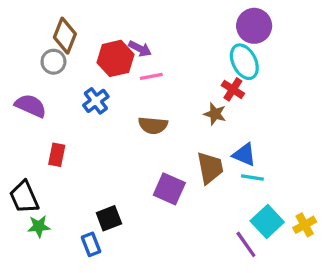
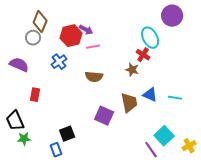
purple circle: (254, 26) -> (172, 16), moved
cyan line: (252, 178) -> (175, 98), moved
yellow cross: (305, 225) -> (189, 146), moved

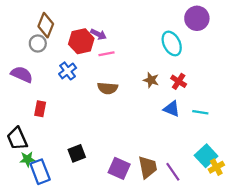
red cross: (143, 55) -> (179, 81), moved
brown trapezoid: (129, 103) -> (148, 167), moved
purple square: (104, 116) -> (119, 168), moved
cyan square: (164, 136) -> (206, 156), moved
blue rectangle: (56, 150) -> (40, 172), moved, size x1.5

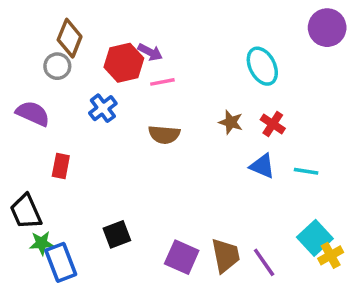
purple circle: (197, 18) -> (327, 28), moved

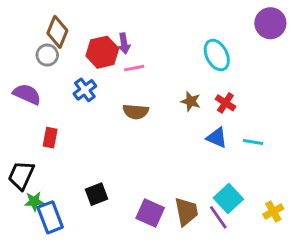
purple arrow: (150, 52) -> (124, 43), turned 54
black trapezoid: (26, 212) -> (21, 175), turned 48
cyan square: (315, 238) -> (228, 198), moved

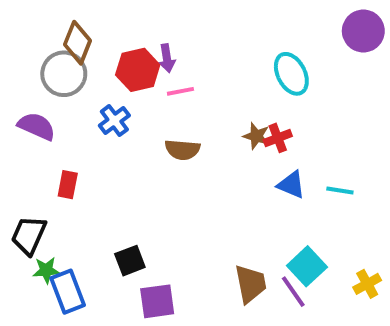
gray circle: (47, 55) -> (64, 74), size x1.5
red cross: (225, 103) -> (278, 138), moved, turned 36
purple square: (150, 213) -> (157, 301), moved, turned -32

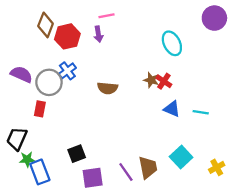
red hexagon: (138, 70) -> (67, 36), moved
gray circle: (64, 74) -> (49, 82), moved
pink line: (180, 91) -> (106, 16), moved
red cross: (278, 138) -> (164, 81), turned -35
purple line: (293, 292) -> (126, 172), moved

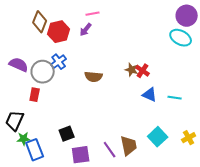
purple arrow: (98, 34) -> (86, 30), turned 48
cyan ellipse: (172, 43) -> (181, 38), moved, turned -35
yellow cross: (217, 167) -> (189, 138), moved

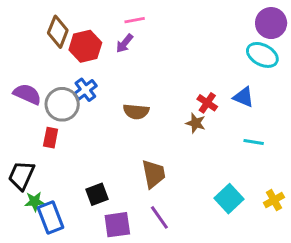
brown star: (132, 70) -> (196, 123), moved
blue triangle: (150, 95) -> (244, 97), moved
brown trapezoid: (129, 146) -> (154, 174), moved

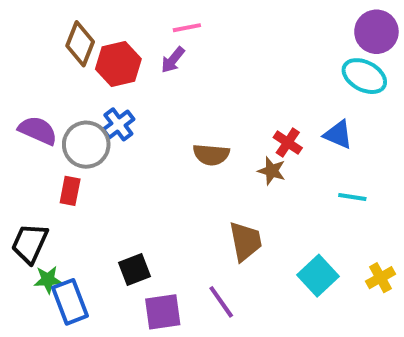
brown semicircle: (136, 112) -> (211, 155), moved
brown trapezoid: (154, 174) -> (245, 241), moved

